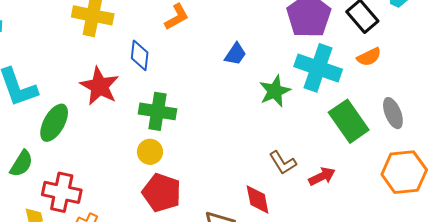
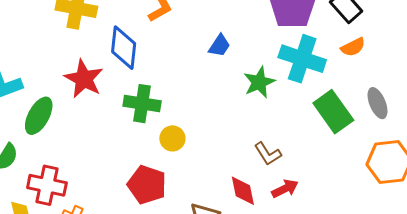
blue diamond: (140, 55) -> (124, 48), size x1.4
yellow circle: (150, 152) -> (172, 138), moved
red arrow: (322, 176) -> (285, 189), moved

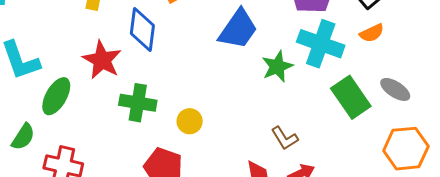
blue trapezoid: (219, 46) -> (238, 29), size x1.8
gray ellipse: (377, 103) -> (395, 89), turned -36
green cross: (142, 104) -> (138, 103), moved

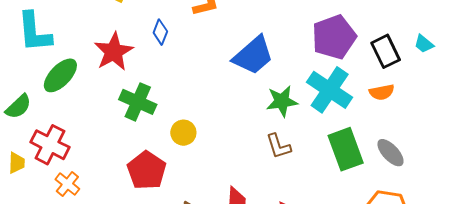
blue diamond: (142, 30) -> (160, 32), size x0.6
brown L-shape: (285, 138) -> (278, 146), moved

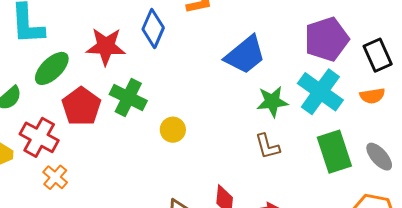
blue diamond: (160, 32) -> (153, 28), size x1.5
red star: (114, 52) -> (106, 46), turned 30
red pentagon: (147, 170) -> (81, 106), moved

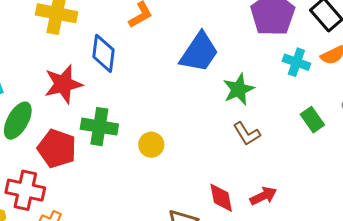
cyan cross: (320, 92) -> (296, 62), moved, size x0.6
green rectangle: (334, 152) -> (312, 120), size x0.6

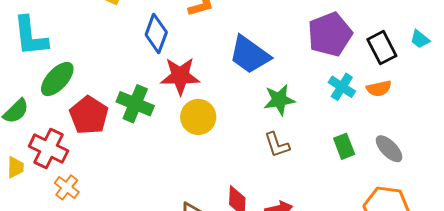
blue trapezoid: (199, 52) -> (250, 55), turned 78
red star: (63, 84) -> (180, 76), moved
yellow circle: (151, 145) -> (198, 117), moved, size x1.4

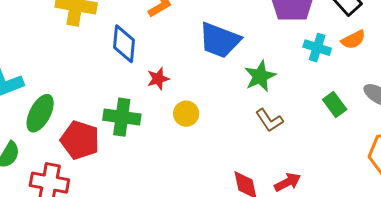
red star: (180, 76) -> (158, 79), size x0.6
yellow circle: (198, 117) -> (186, 114), size x0.7

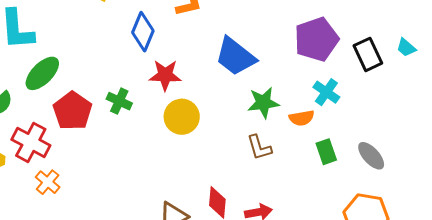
orange semicircle: (353, 40) -> (302, 118), moved
red star: (158, 79) -> (165, 75), size x1.4
yellow circle: (186, 114) -> (182, 117), size x1.4
green cross: (122, 117) -> (119, 101), size x0.7

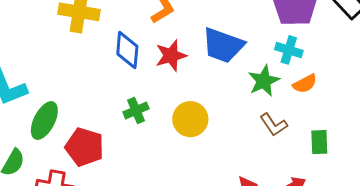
red star: (165, 75) -> (171, 56), moved
cyan cross: (326, 92) -> (289, 50), moved
green cross: (119, 101) -> (136, 110), moved, turned -30
green rectangle: (326, 152) -> (319, 142), moved, turned 35

